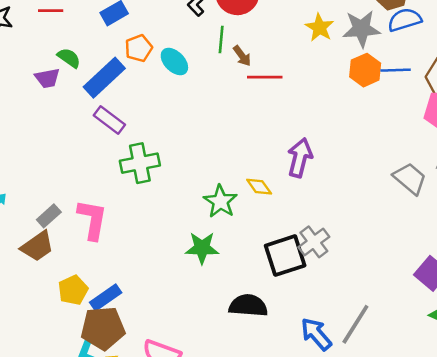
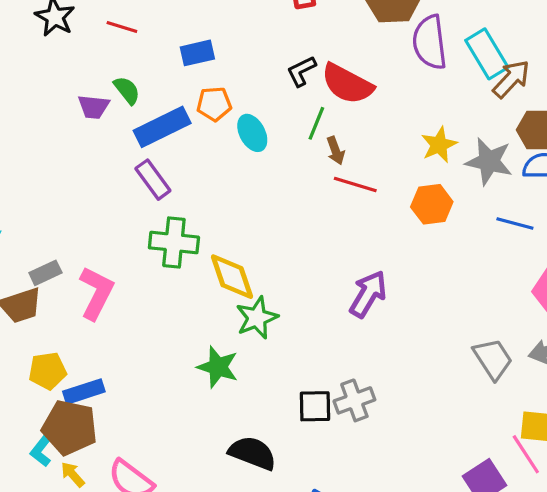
orange hexagon: (365, 70) -> (432, 204), moved
yellow diamond: (259, 187) -> (232, 277), moved, size x1.6
black square: (285, 256) -> (315, 406), size x0.7

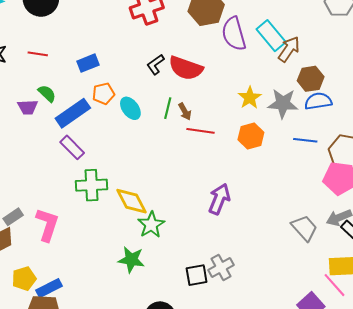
green line: (316, 123) -> (168, 108), moved

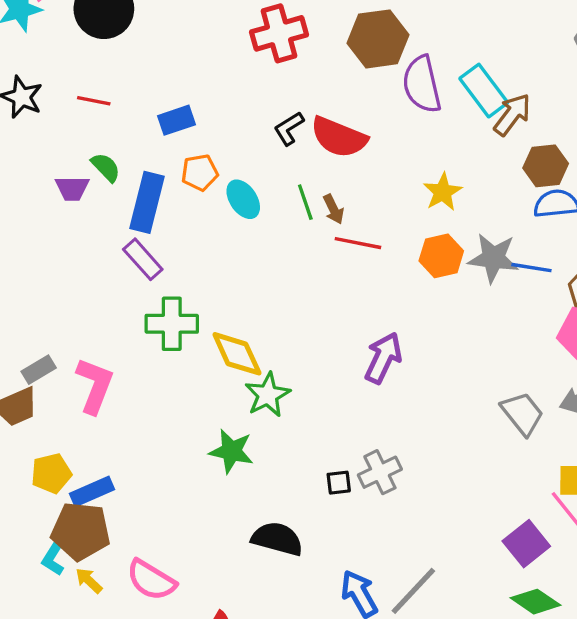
gray star: (283, 103) -> (493, 258), moved
green line: (168, 108) -> (305, 202), turned -35
blue rectangle: (73, 113) -> (147, 202), turned -44
black square: (197, 275) -> (339, 483), size x0.7

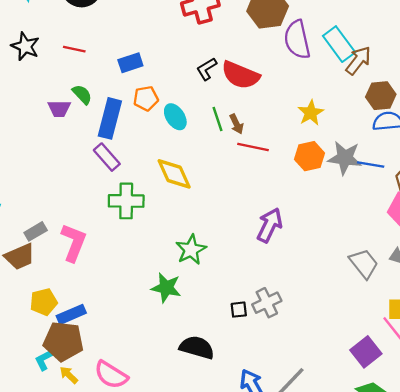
yellow diamond: (237, 354) -> (174, 174), moved
cyan L-shape: (53, 558) -> (45, 359), turned 30

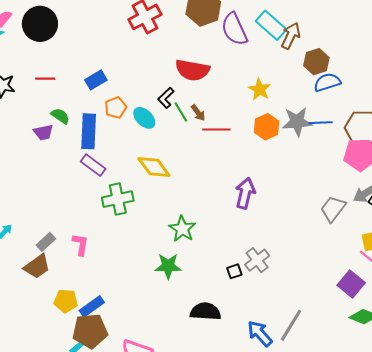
black L-shape: (207, 69) -> (166, 98), moved
pink L-shape: (74, 243) -> (80, 244), size x0.7
gray trapezoid: (364, 264) -> (333, 209), turned -92
yellow pentagon: (44, 302) -> (66, 301), turned 30

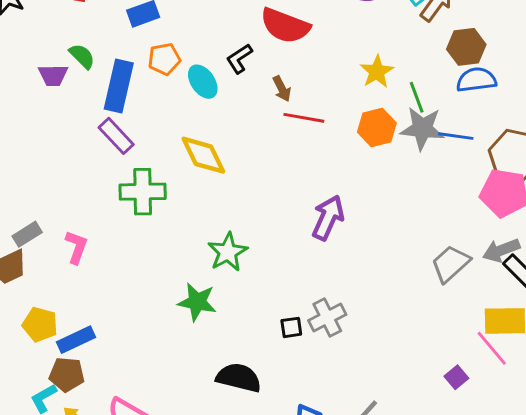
green line: (181, 112) -> (417, 97), moved
purple square: (351, 284) -> (456, 377), size x0.6
brown pentagon: (90, 331) -> (67, 374), size x0.7

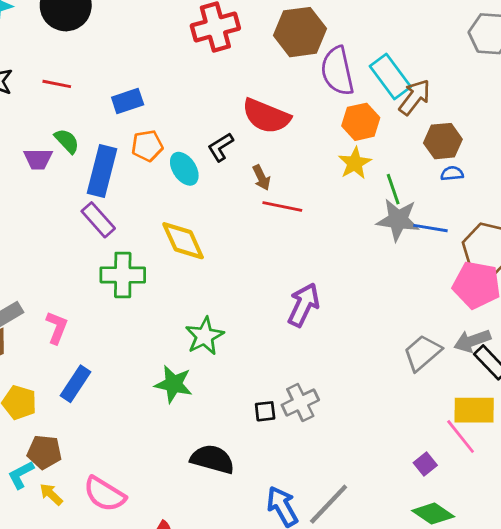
blue semicircle: (476, 80) -> (452, 173), size x0.6
orange hexagon: (377, 127) -> (361, 122), moved
blue rectangle: (76, 340) -> (75, 384), moved, turned -33

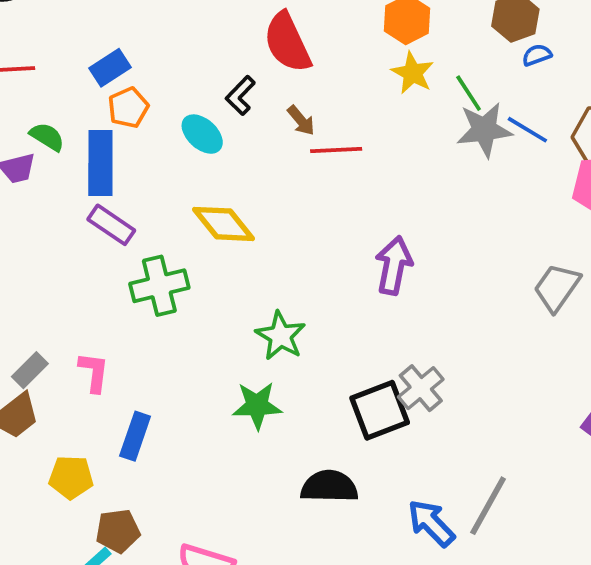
red semicircle: (266, 116) -> (287, 42), turned 57
orange pentagon: (147, 146) -> (128, 108), moved
blue line: (430, 228) -> (527, 130), turned 36
black square: (265, 411) -> (380, 410), size x2.0

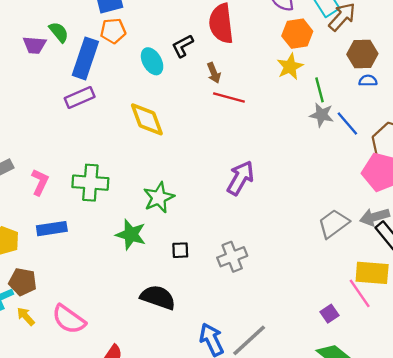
gray star: (484, 130) -> (322, 115), size x0.7
purple rectangle: (111, 225) -> (80, 98), turned -76
green cross: (159, 286) -> (90, 183), moved
black square: (380, 410) -> (180, 250), moved, size x0.5
blue rectangle: (135, 436) -> (52, 229), turned 44

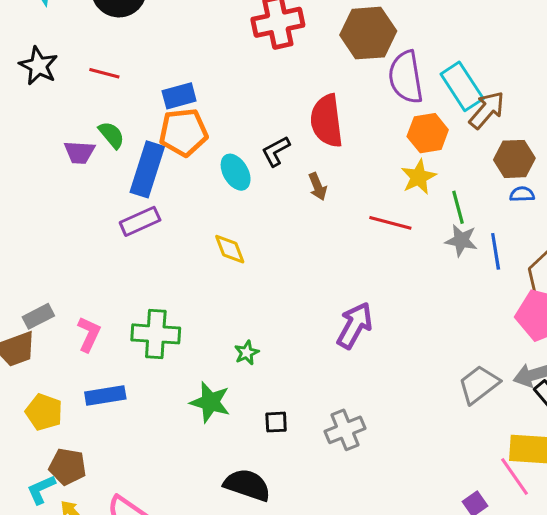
orange pentagon: (113, 31) -> (183, 132), size x1.4
red line: (229, 98) -> (390, 223), moved
yellow diamond: (147, 119) -> (230, 249), size x0.7
blue line: (347, 123) -> (496, 251), turned 32
green star: (159, 198) -> (247, 353), size x0.6

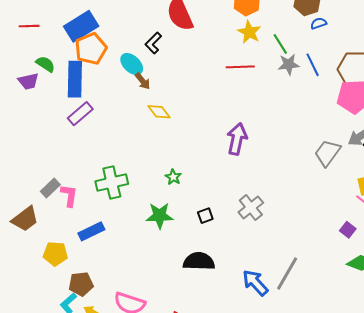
blue rectangle: (179, 96) -> (81, 26), size x1.5
brown arrow: (318, 186) -> (143, 81), moved
yellow diamond: (230, 249) -> (159, 112), moved
gray rectangle: (38, 316) -> (50, 188), moved

